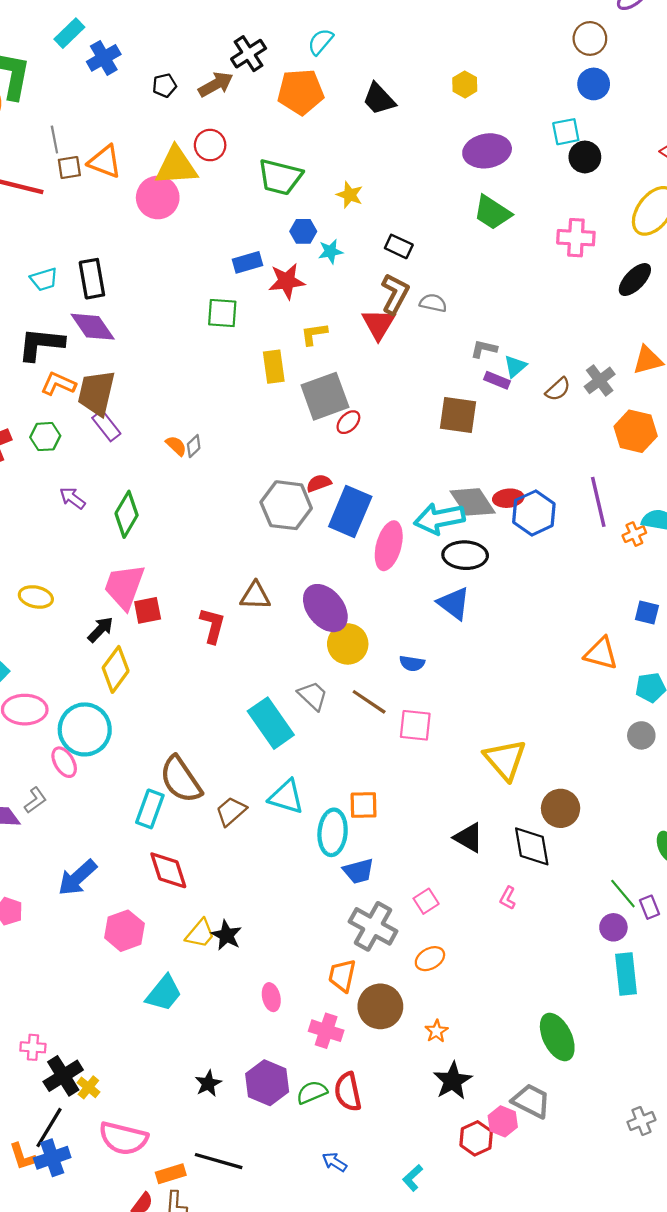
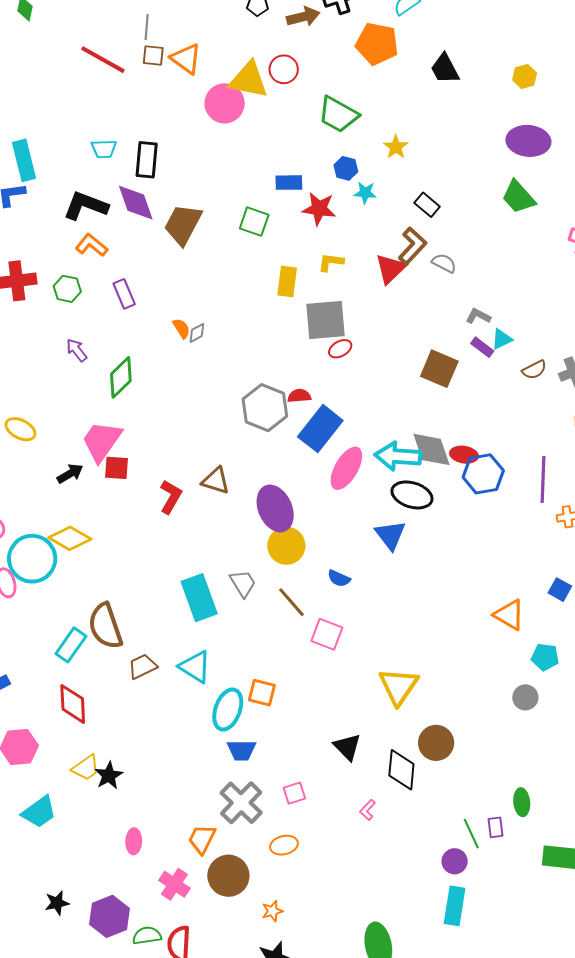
brown trapezoid: (96, 393) -> (183, 224), moved
yellow diamond: (116, 669) -> (70, 538), moved, turned 69
purple rectangle: (650, 907) -> (495, 827), moved

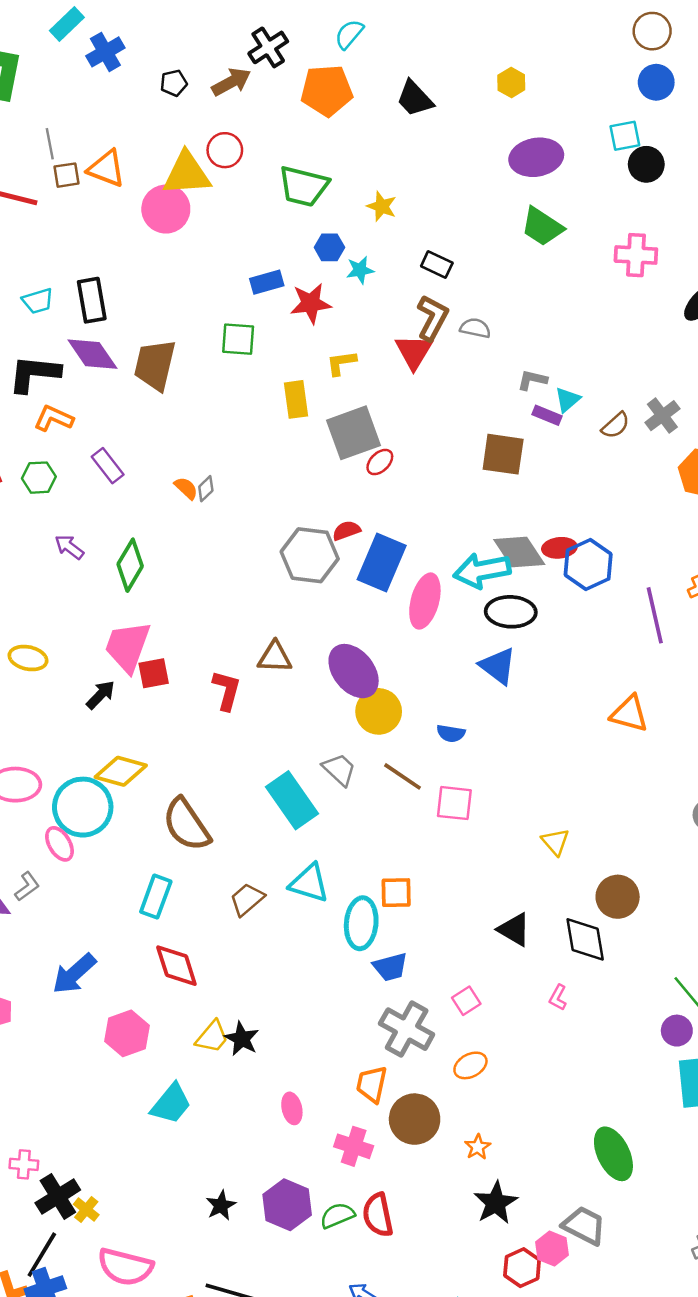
purple line: (543, 479) -> (655, 615), moved
orange triangle: (509, 615) -> (629, 714), moved
brown semicircle: (105, 626) -> (186, 825), moved
yellow triangle: (399, 686) -> (555, 842), size x0.6

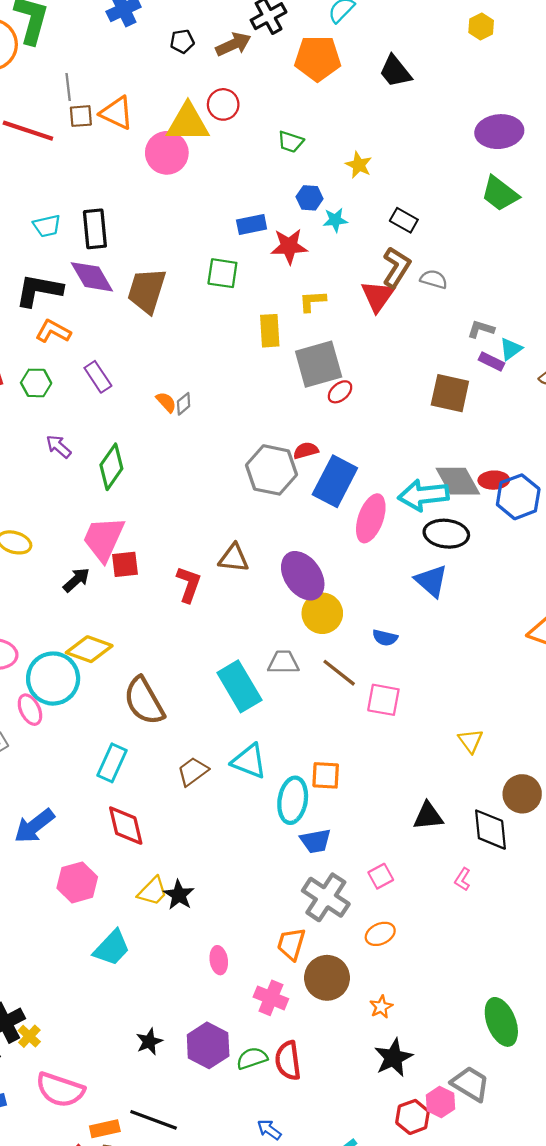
yellow hexagon: (511, 82) -> (481, 26), moved
green trapezoid: (303, 186) -> (291, 142), size x0.6
gray trapezoid: (339, 770) -> (283, 662), turned -48
black triangle: (514, 930) -> (428, 816), turned -40

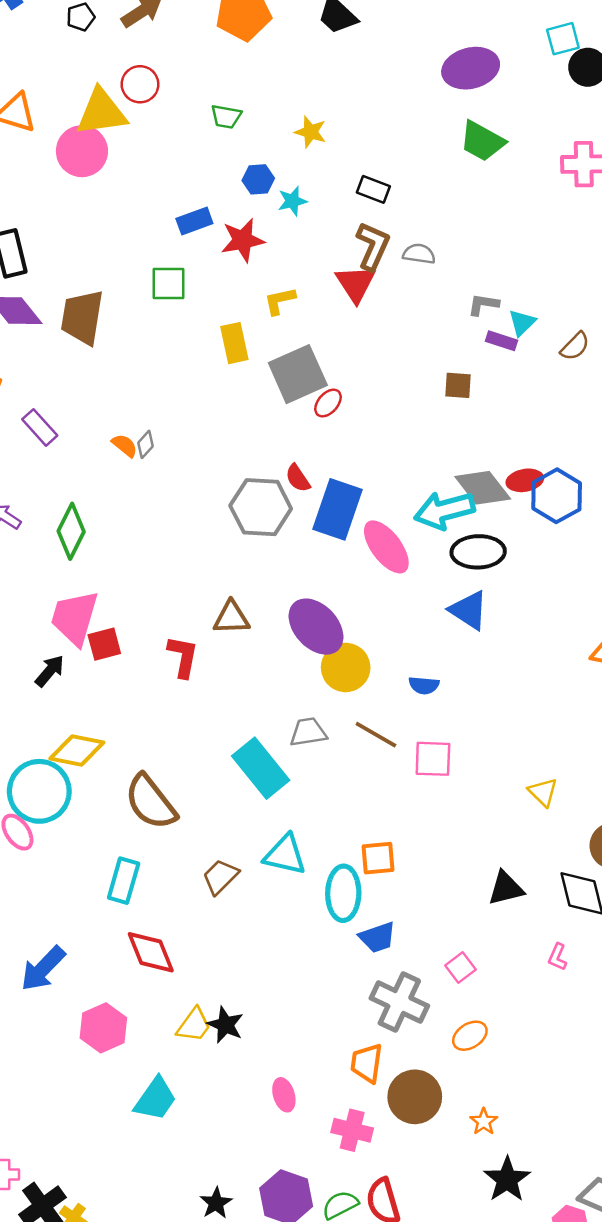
brown square: (450, 393) -> (458, 385), size x0.6
red semicircle: (306, 450) -> (298, 478), turned -100
pink ellipse: (371, 518) -> (386, 547), turned -48

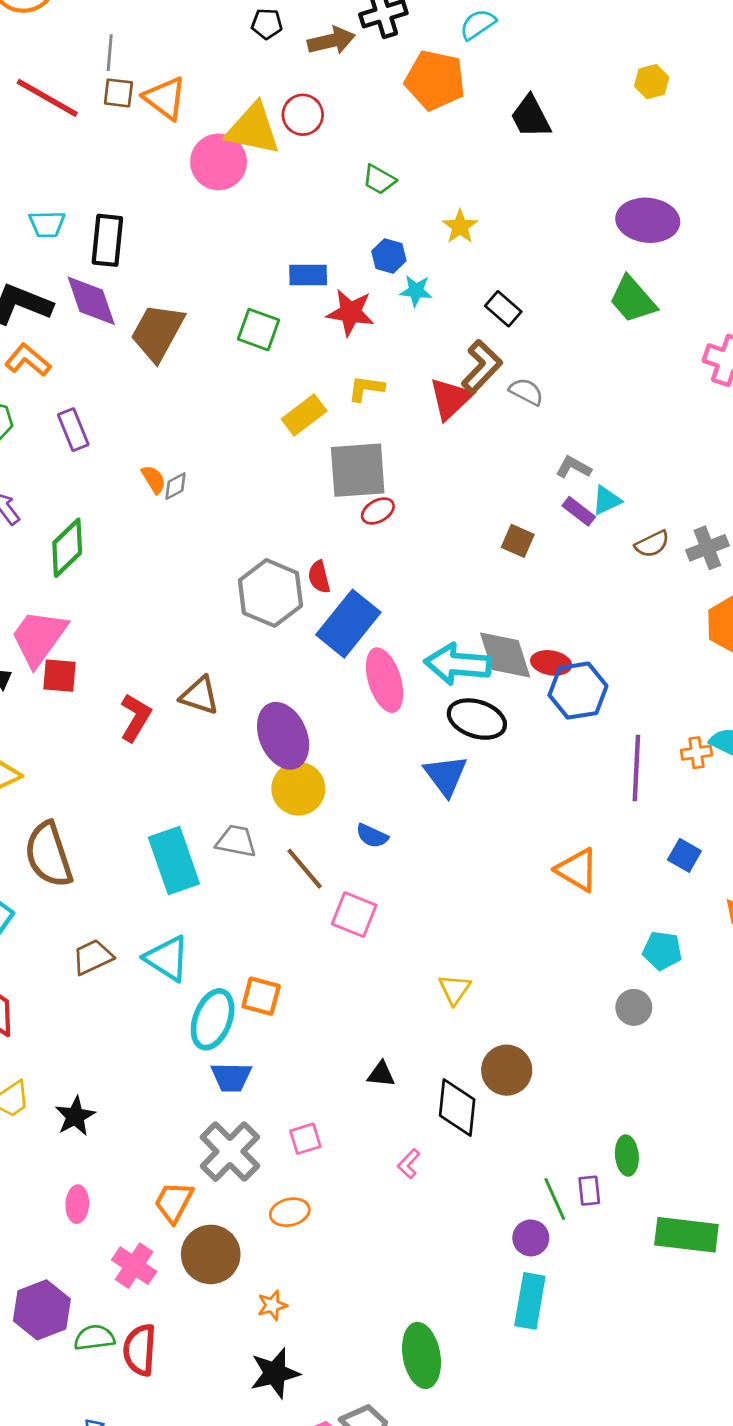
yellow rectangle: (234, 343) -> (304, 415), turned 45
black triangle: (506, 888) -> (381, 1074), size x0.7
black star: (225, 1025) -> (75, 1116), moved

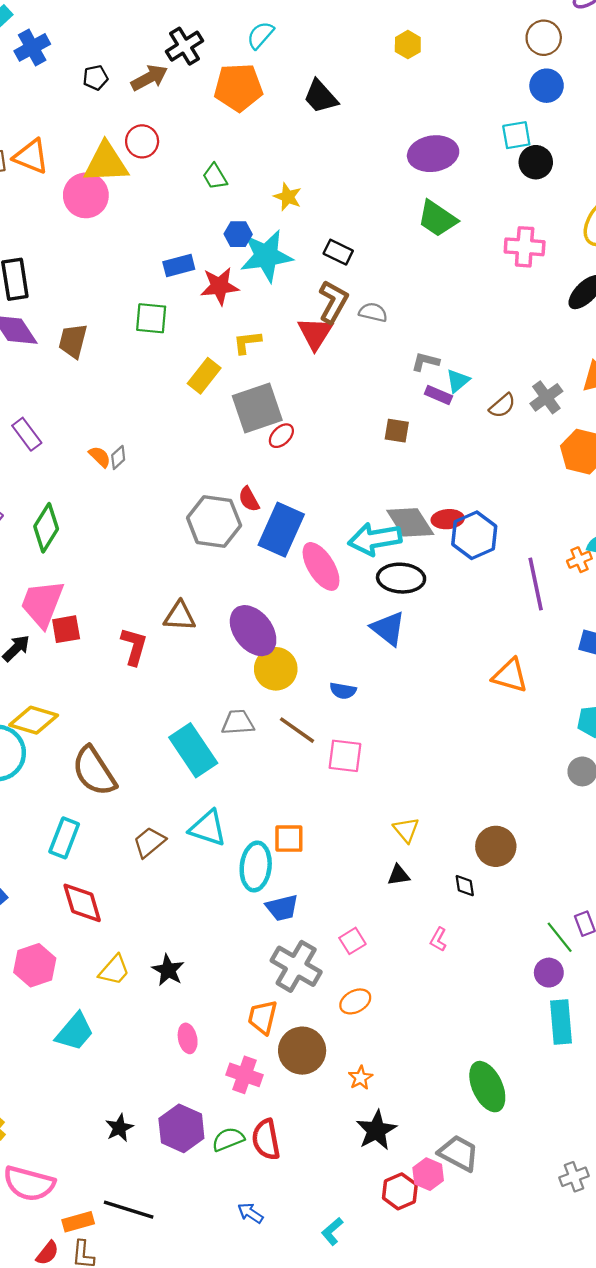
green trapezoid: (379, 180) -> (215, 177), turned 44
cyan star: (416, 291) -> (266, 256), size x2.0
brown trapezoid: (158, 332) -> (73, 341), size x0.7
yellow triangle: (455, 989) -> (406, 830), moved
black diamond: (457, 1108) -> (465, 886), size x0.5

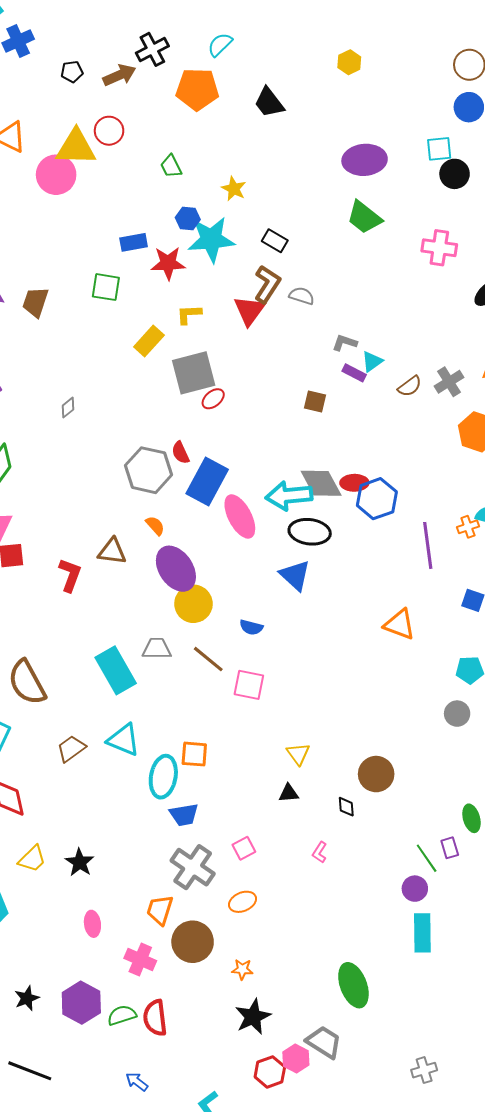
orange semicircle: (100, 457) -> (155, 526), moved
orange star: (361, 1078) -> (242, 969), turned 30

